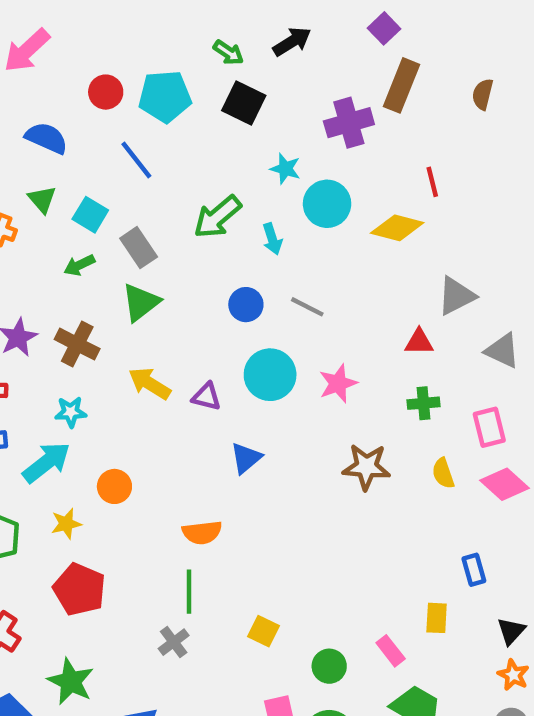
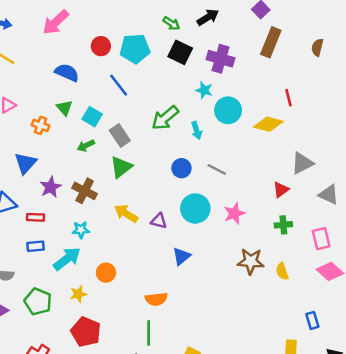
purple cross: (349, 123) -> (220, 59), moved, turned 32
red triangle: (419, 342) -> (281, 190), turned -36
yellow semicircle: (443, 473) -> (282, 271), moved

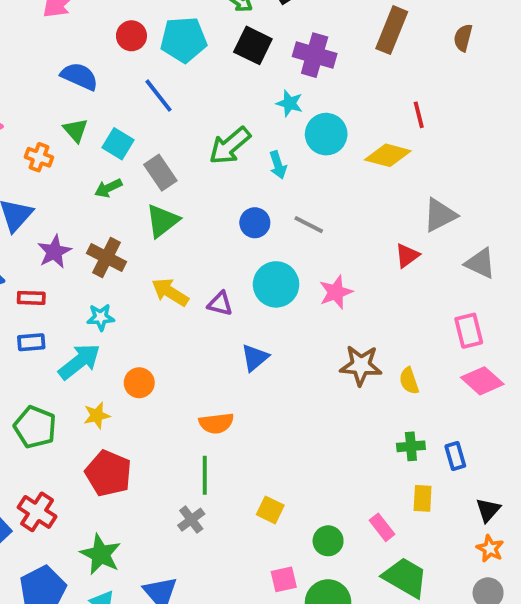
green cross: (283, 225) -> (411, 446), moved

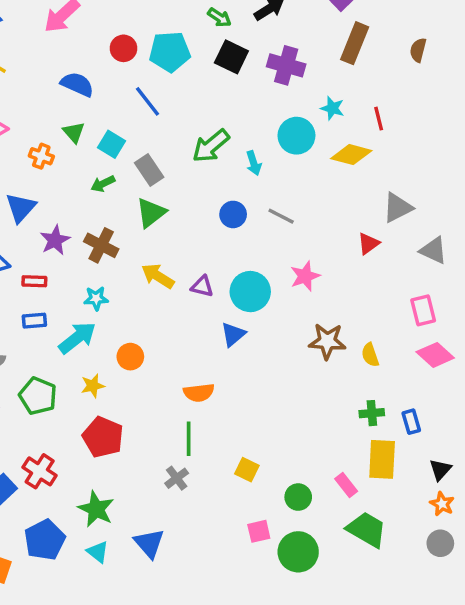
cyan star: (290, 103) -> (332, 108), moved
cyan circle: (276, 284) -> (250, 292), moved
yellow rectangle: (423, 498) -> (382, 459), size x1.6

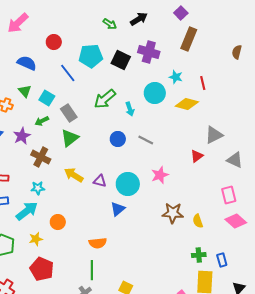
brown semicircle: (418, 50) -> (237, 52), moved
cyan pentagon: (170, 52) -> (91, 56), moved
black square: (231, 57) -> (121, 60), moved
purple star: (55, 240) -> (22, 136), moved

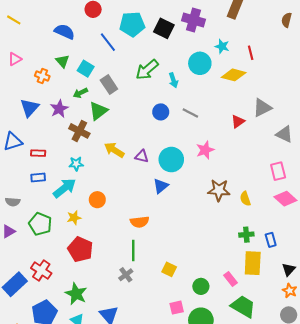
green triangle: (70, 138) -> (98, 111), moved
red triangle: (197, 156) -> (238, 121), moved

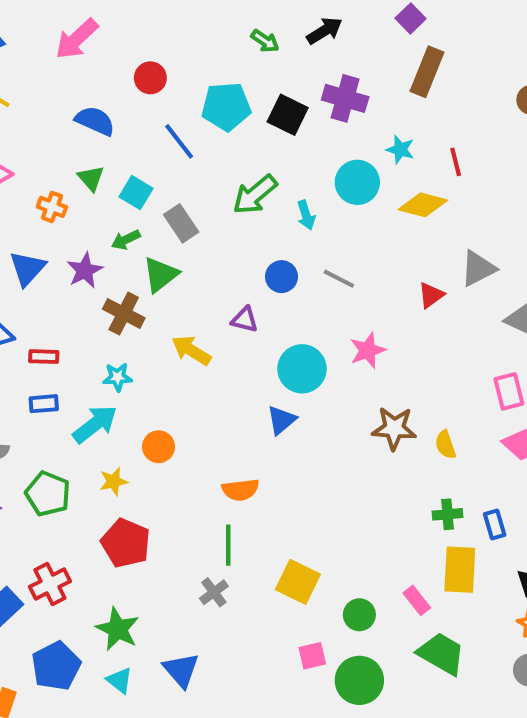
purple triangle: (142, 156) -> (245, 320), moved
yellow square: (169, 269) -> (298, 582), size x1.5
red cross: (41, 271) -> (50, 584), turned 30

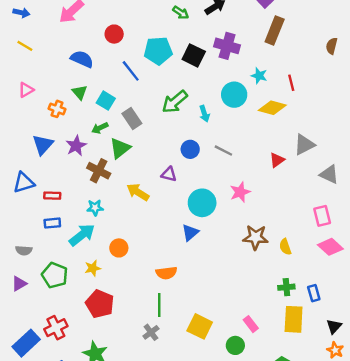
pink rectangle: (417, 600) -> (251, 324), moved

